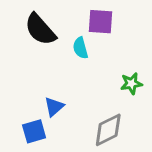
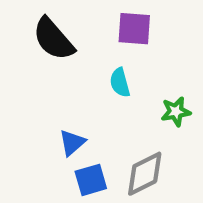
cyan semicircle: (80, 48) -> (120, 83), moved
blue square: (34, 131) -> (91, 180), moved

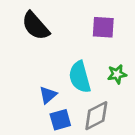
purple square: (134, 29) -> (103, 27), moved
cyan semicircle: (120, 83) -> (80, 77), moved, size x1.6

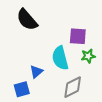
purple square: (103, 27) -> (78, 36), moved
blue square: (60, 120) -> (22, 89), moved

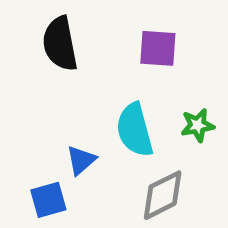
black semicircle: (27, 20) -> (60, 44), turned 30
purple square: (78, 36) -> (158, 48), moved

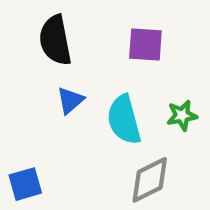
blue triangle: (81, 160) -> (70, 100), moved
blue square: (48, 200) -> (25, 184), moved

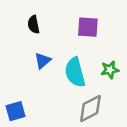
black semicircle: (55, 40) -> (34, 25), size x0.6

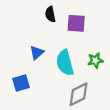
black semicircle: (34, 25) -> (50, 14), moved
blue square: (15, 111) -> (21, 83), moved

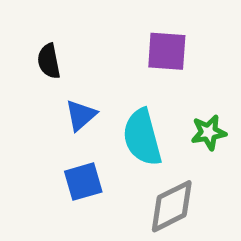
black semicircle: (50, 14) -> (49, 61), moved
blue square: (21, 83) -> (83, 182), moved

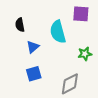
purple square: (167, 51) -> (81, 14), moved
cyan semicircle: (142, 137) -> (58, 32), moved

